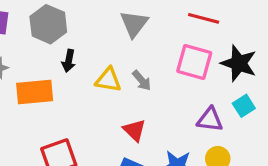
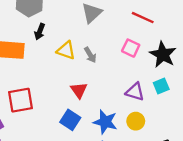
pink square: (194, 62) -> (131, 48), size x0.7

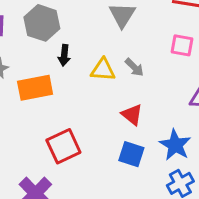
blue star: (105, 122) -> (175, 145), turned 30

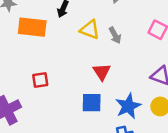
red square: (63, 146) -> (40, 80), size x0.6
blue square: (131, 154) -> (92, 103), turned -35

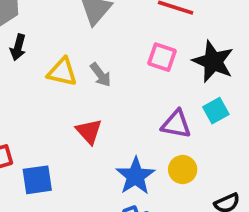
blue square: (92, 103) -> (37, 180), moved

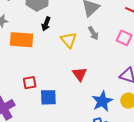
yellow triangle: (62, 72) -> (69, 40), turned 30
gray arrow: (101, 75) -> (93, 33), moved

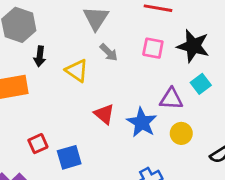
blue star: (102, 101) -> (142, 122), moved

